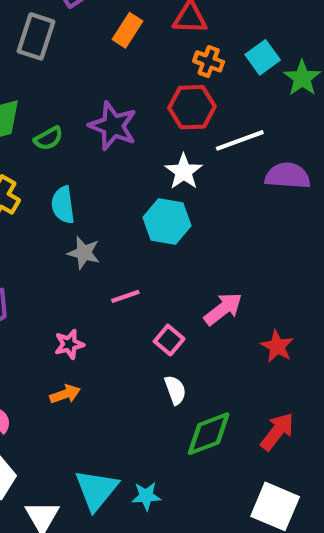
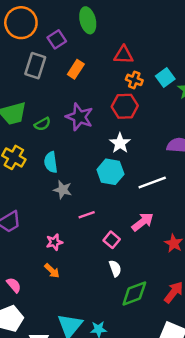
orange rectangle: (127, 30) -> (76, 69), moved
white line: (240, 140) -> (152, 183), moved
orange arrow: (65, 394) -> (52, 271), turned 63

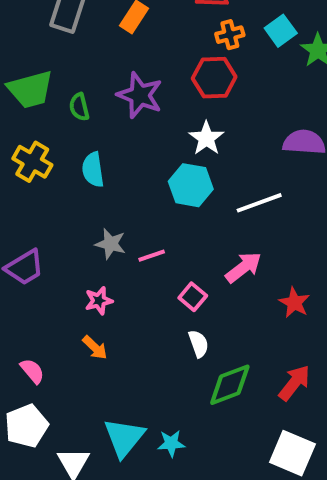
orange cross: (134, 80) -> (230, 35), turned -35
green semicircle: (42, 124) -> (79, 107), turned 105
gray star: (63, 190) -> (111, 244), moved

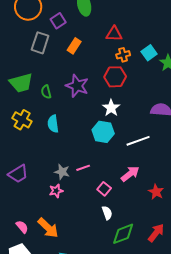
gray star: (111, 244) -> (62, 172), moved
orange arrow: (95, 348) -> (48, 228), moved, size x1.6

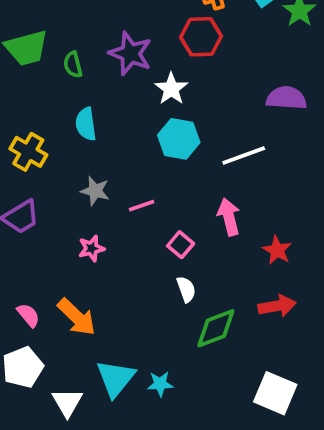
white star: (111, 108) -> (171, 89), moved
yellow cross: (22, 120) -> (28, 152), moved
gray star: (62, 172) -> (95, 191), moved
pink arrow: (130, 174) -> (229, 217), turned -66
red arrow: (156, 233) -> (277, 306), moved, turned 42

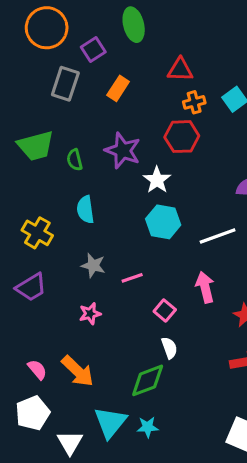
green diamond: (216, 328) -> (148, 380), moved

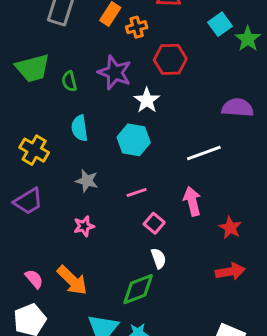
orange cross: (194, 102) -> (137, 27), moved
cyan hexagon: (163, 222) -> (134, 140), moved
pink line: (132, 278) -> (137, 193), moved

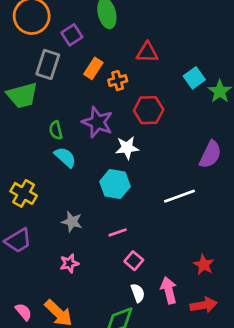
green trapezoid: (33, 68) -> (22, 95), moved
white star: (147, 100) -> (127, 148), turned 30
purple semicircle: (238, 108) -> (210, 154), turned 112
cyan semicircle: (80, 128) -> (65, 157), moved, turned 140
pink arrow: (192, 201) -> (169, 290), moved

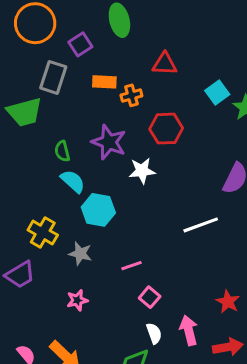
orange rectangle: (93, 68) -> (104, 82), turned 60
cyan hexagon: (115, 184) -> (98, 210), moved
yellow cross: (24, 193) -> (43, 232), moved

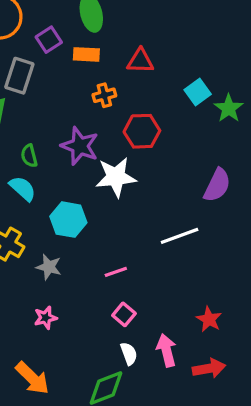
orange rectangle: (104, 82) -> (86, 54), moved
white star: (142, 171) -> (116, 177), size x1.4
cyan semicircle: (73, 181) -> (23, 188), moved
pink line: (131, 266) -> (116, 272), moved

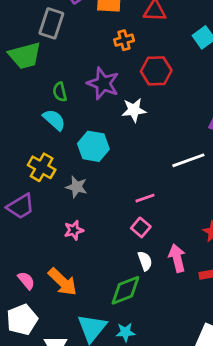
white star: (116, 177) -> (134, 110), size x0.7
pink line: (116, 272) -> (145, 198), moved

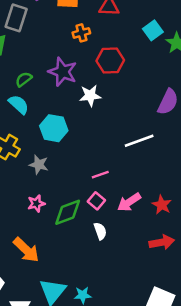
green semicircle: (60, 92) -> (24, 79), turned 66
pink arrow: (177, 258) -> (129, 202), moved, turned -110
green diamond: (125, 290) -> (68, 212), moved

